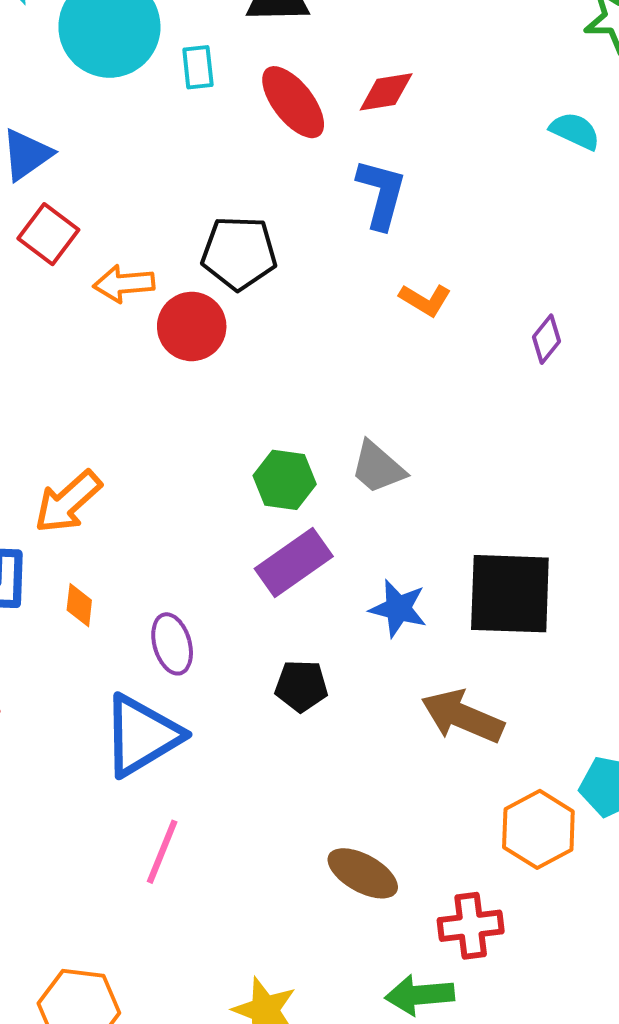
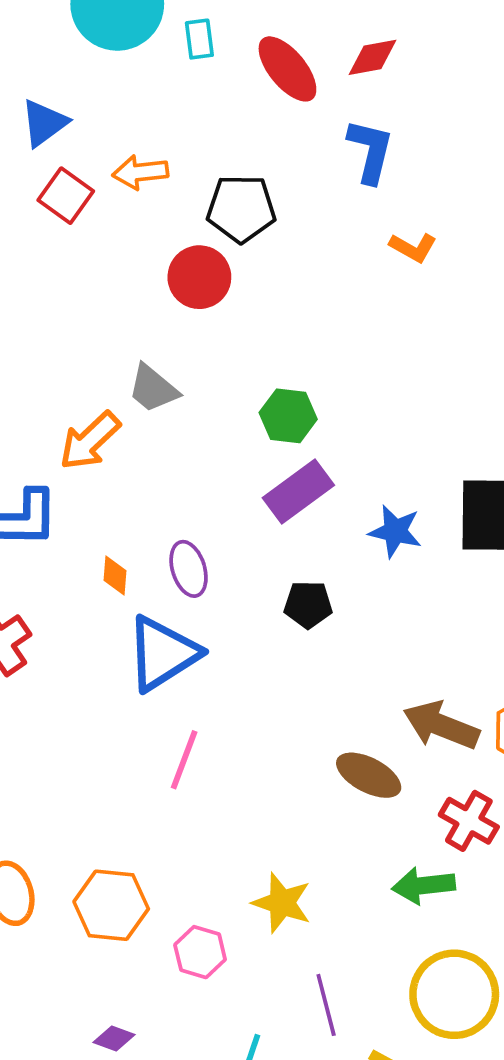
orange arrow: (124, 284) -> (140, 172), moved
gray trapezoid: (378, 468) -> (153, 389), moved
orange diamond: (79, 605) -> (115, 576), moved
brown arrow: (462, 716) -> (441, 725), moved
red cross: (471, 926) -> (469, 821), turned 38

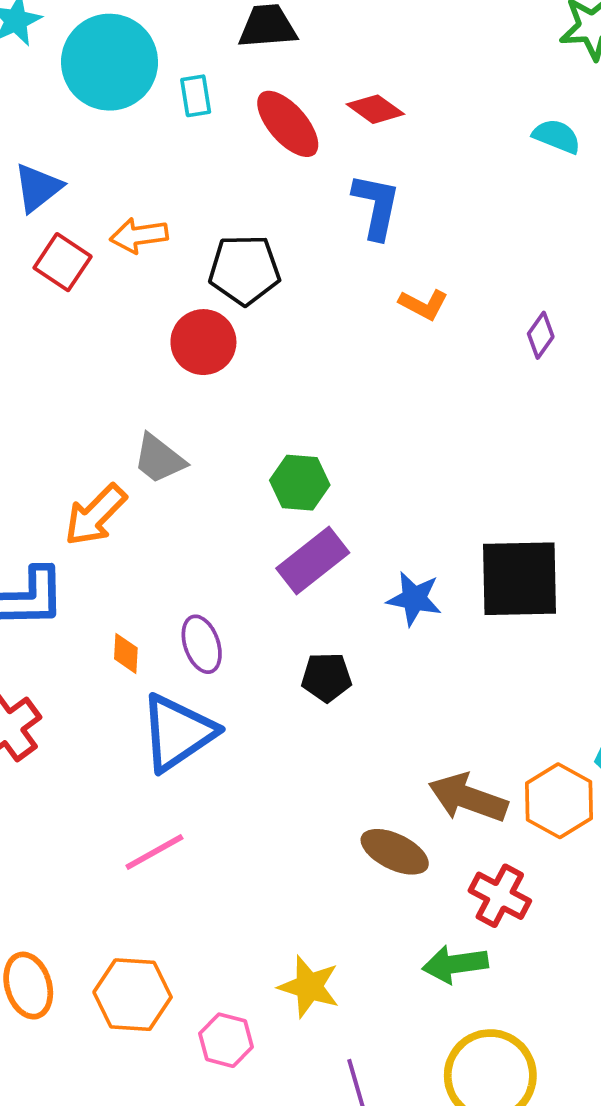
red diamond: (373, 57) -> (375, 109), turned 48
pink line: (184, 760) -> (154, 852), moved, turned 42

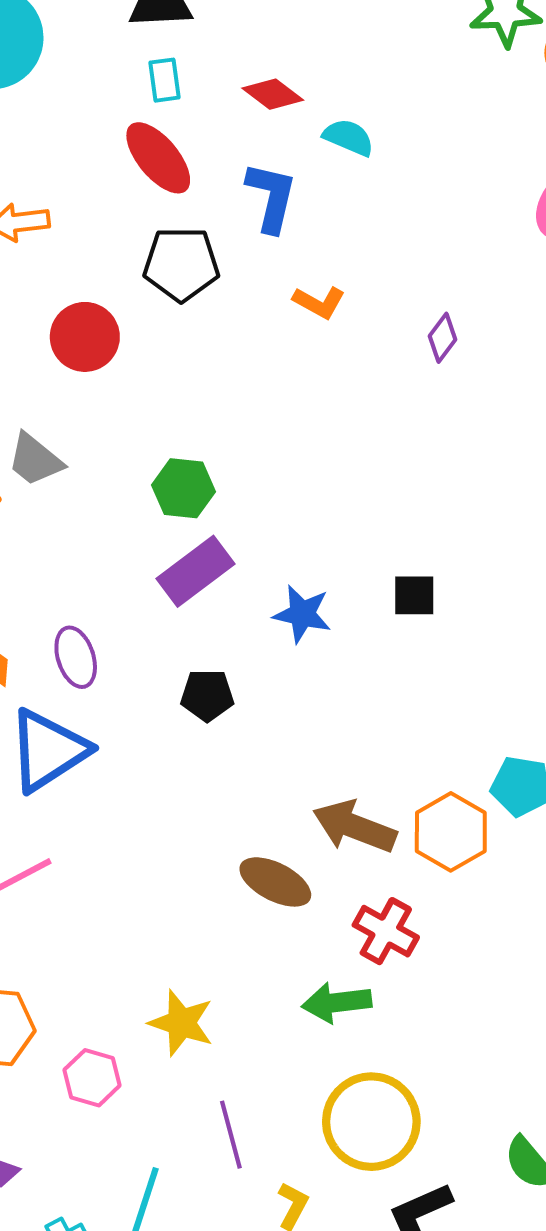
cyan rectangle: (196, 96) -> (165, 80), moved
red ellipse: (288, 124) -> (158, 158), moved
cyan semicircle: (557, 136) -> (349, 137), moved
black pentagon: (244, 270) -> (181, 264), moved
black square: (519, 579) -> (414, 595), size x0.5

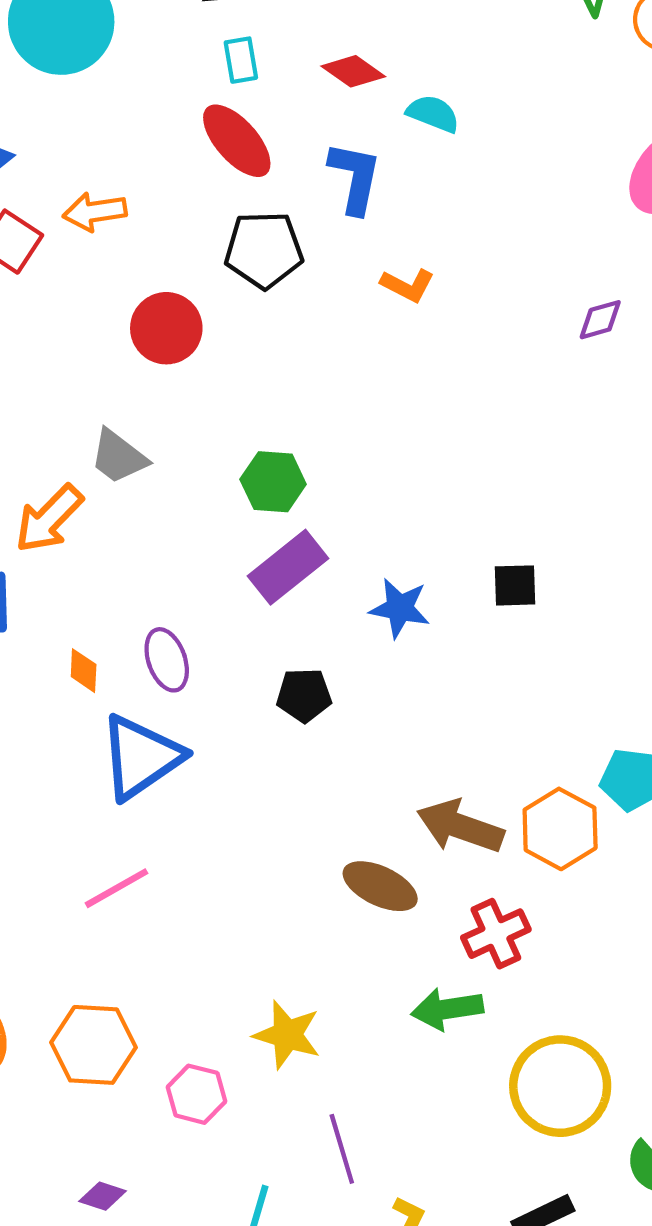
purple diamond: (443, 338) -> (600, 320), moved, turned 39
red cross: (386, 931) -> (496, 934), turned 38
yellow circle: (371, 1122) -> (560, 1086), moved

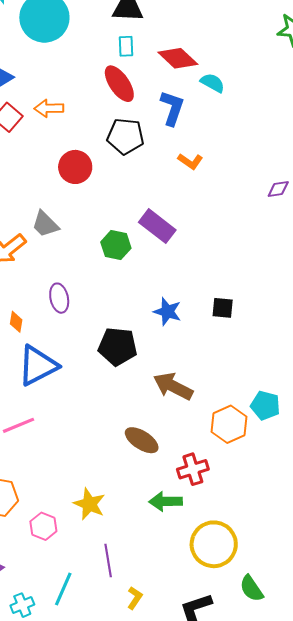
red diamond: (353, 71) -> (178, 58), size x1.4
purple rectangle: (288, 567) -> (157, 226), moved, turned 69
purple ellipse: (167, 660) -> (59, 298), moved
black pentagon: (304, 695) -> (118, 346), size x1.5
brown arrow: (460, 826) -> (173, 386), moved

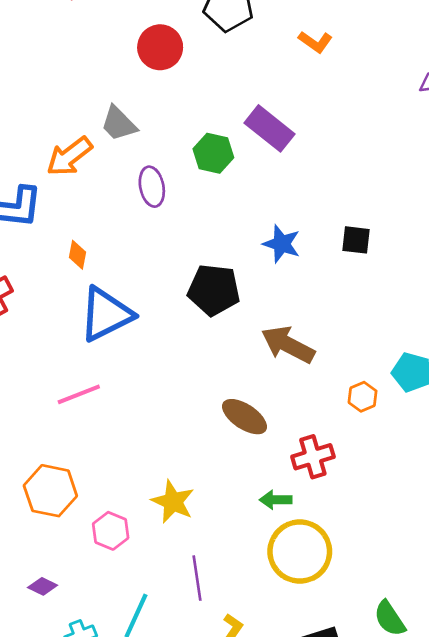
purple ellipse: (59, 298) -> (152, 187), moved
orange hexagon: (229, 424) -> (363, 397), size x0.6
green arrow: (166, 502) -> (276, 500), size x0.7
yellow circle: (214, 544) -> (300, 552), moved

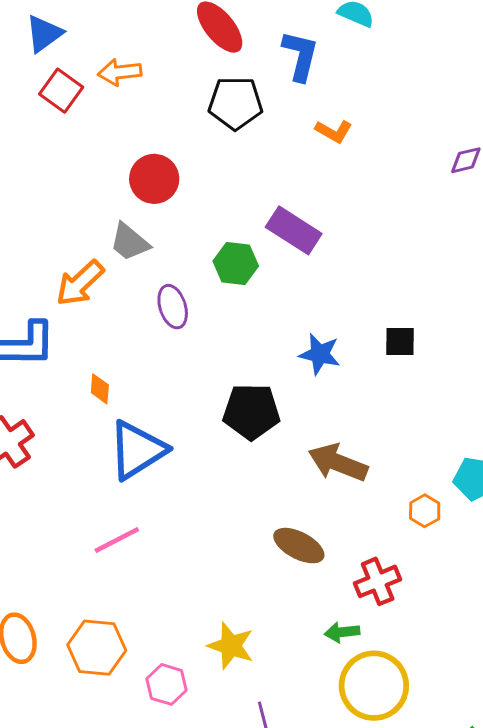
red circle: (160, 47) -> (154, 179), moved

